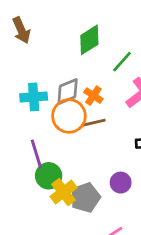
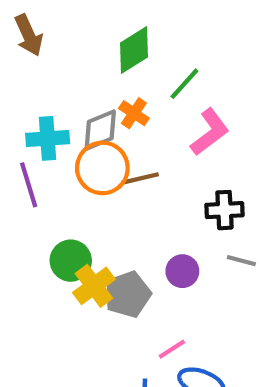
orange cross: (93, 96) -> (134, 113), moved
purple line: (36, 154) -> (29, 185), moved

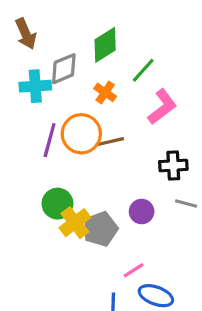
gray diamond: (100, 130) -> (64, 69), moved
cyan cross: (48, 138) -> (35, 86), moved
purple line: (29, 185) -> (50, 140), moved, turned 32

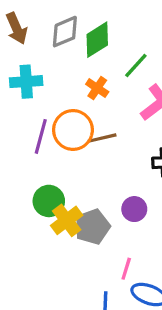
gray diamond: (64, 69) -> (65, 32), moved
pink line: (134, 270) -> (126, 269), turned -40

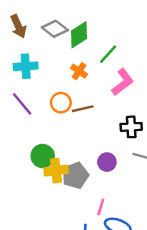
gray diamond: (65, 32) -> (55, 29), turned 60
orange circle: (73, 130) -> (61, 103), size x0.7
purple line: (41, 136) -> (22, 104), moved, turned -55
yellow cross: (67, 220) -> (56, 171), turned 30

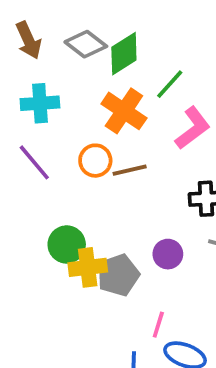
orange cross: (79, 71) -> (124, 111), size x1.6

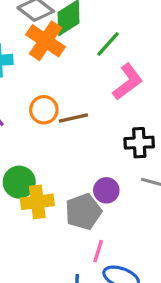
orange cross: (124, 111) -> (46, 41), moved
gray pentagon: (118, 275) -> (83, 212), moved

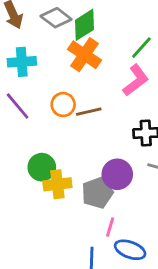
orange cross: (46, 41) -> (84, 55), moved
green line: (108, 44) -> (141, 48), moved
purple circle: (106, 190) -> (117, 174), size x1.4

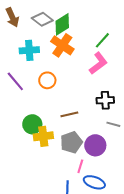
cyan cross: (22, 62) -> (29, 50), moved
brown line: (89, 112) -> (69, 114), moved
purple circle: (117, 174) -> (95, 145), moved

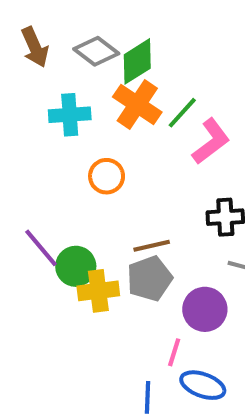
green line: (102, 40) -> (182, 113), moved
purple line: (15, 81) -> (41, 248), moved
gray pentagon: (71, 142) -> (150, 279), moved

